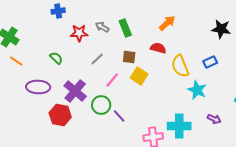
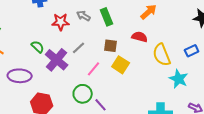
purple cross: (75, 91) -> (57, 60), moved

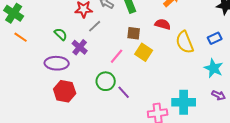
gray line: (79, 48) -> (95, 26), moved
purple cross: (57, 60) -> (80, 47), size x0.7
purple ellipse: (20, 76) -> (57, 63), moved
cyan star: (179, 79) -> (214, 68), moved

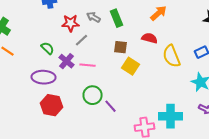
pink line: (117, 56) -> (88, 65), moved, turned 56

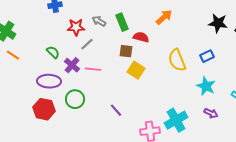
red semicircle: (150, 38) -> (141, 37), moved
green circle: (92, 95) -> (75, 99), moved
red hexagon: (52, 105) -> (44, 109), moved
cyan cross: (170, 116) -> (176, 120), turned -30

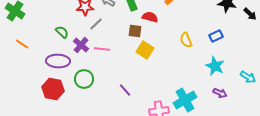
orange line: (13, 55) -> (22, 44), moved
yellow semicircle: (177, 60) -> (186, 40), size x0.7

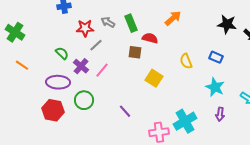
blue rectangle: (216, 36) -> (216, 57), turned 48
pink line: (102, 49) -> (102, 70), turned -56
yellow square: (145, 50) -> (154, 78), moved
purple arrow: (220, 93) -> (220, 114), turned 72

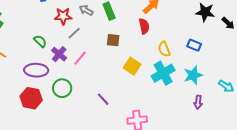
red semicircle: (150, 38) -> (144, 26), moved, turned 63
cyan star: (215, 87) -> (193, 75), turned 30
cyan cross: (185, 121) -> (163, 73), moved

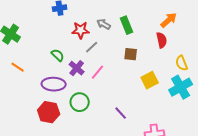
yellow square: (132, 66) -> (150, 80), turned 30

